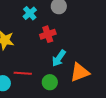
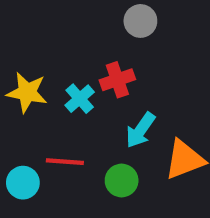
cyan cross: (30, 13) -> (80, 99), moved

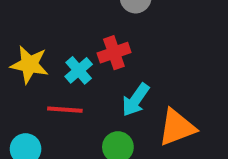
red line: (65, 162) -> (65, 110), moved

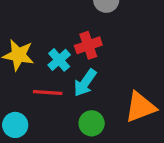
cyan arrow: (136, 100) -> (85, 83), moved

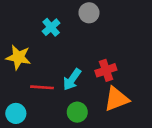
red cross: (88, 45) -> (106, 70), moved
cyan cross: (59, 60) -> (51, 27), moved

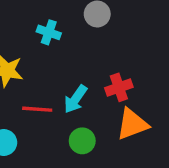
cyan cross: (51, 27) -> (49, 32), turned -30

